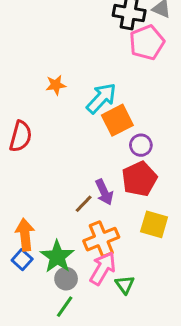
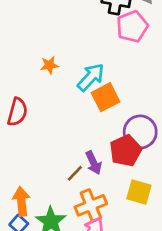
purple circle: (141, 145) -> (140, 132), moved, size x1.6

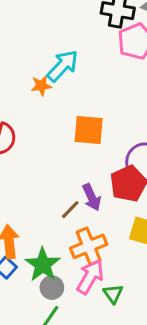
cyan arrow: (91, 77) -> (63, 66), moved
orange square: (106, 97) -> (89, 130), moved, turned 32

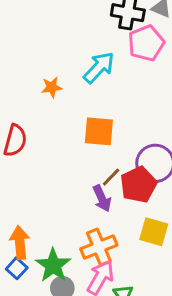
cyan arrow: (63, 66) -> (99, 67), moved
brown line: (70, 210) -> (111, 177), moved

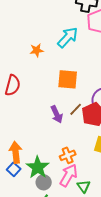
purple arrow: (102, 198) -> (57, 114), moved
orange cross: (99, 247) -> (68, 155), size x0.7

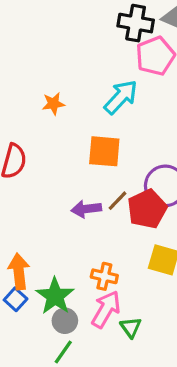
cyan arrow: (68, 37) -> (121, 97), moved
purple arrow: (57, 114) -> (86, 209), turned 108
orange cross: (68, 155) -> (104, 276), turned 35

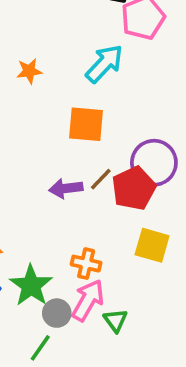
gray circle: (65, 321) -> (57, 313), moved

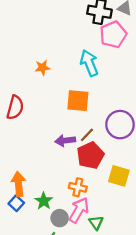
cyan arrow: (104, 64) -> (89, 63), turned -65
red pentagon: (134, 188) -> (90, 155), moved
green star: (31, 286) -> (44, 201), size x0.7

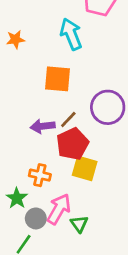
yellow square: (119, 176) -> (85, 168), moved
orange cross: (78, 187) -> (40, 175), moved

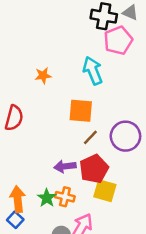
brown line: (68, 119) -> (90, 137), moved
purple arrow: (43, 126) -> (65, 166), moved
green star: (17, 198) -> (47, 198), moved

